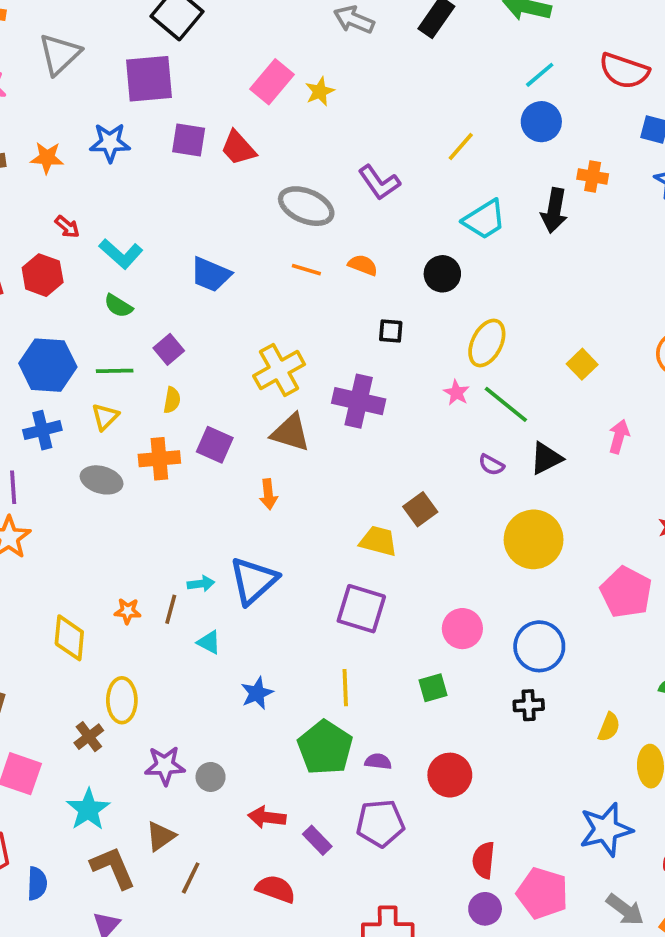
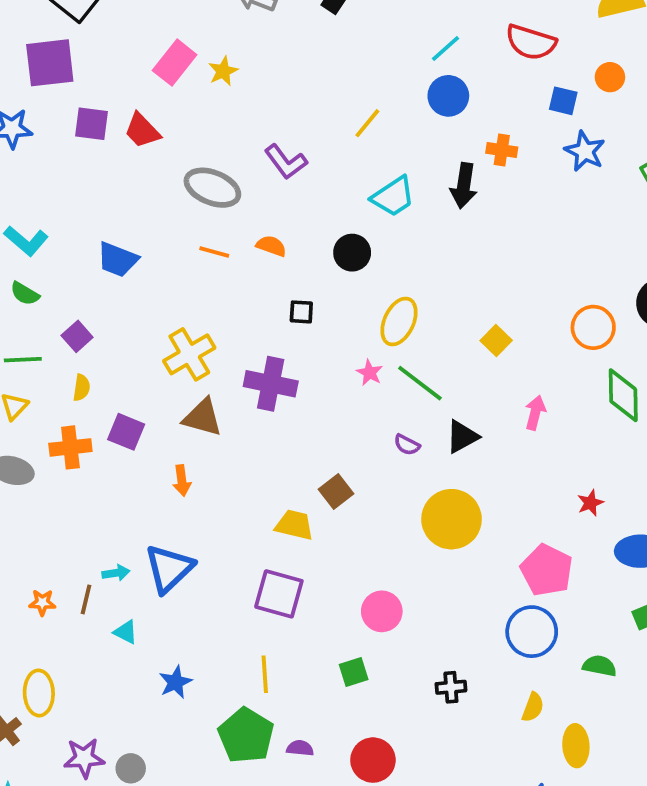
blue circle: (539, 646) -> (532, 632), moved

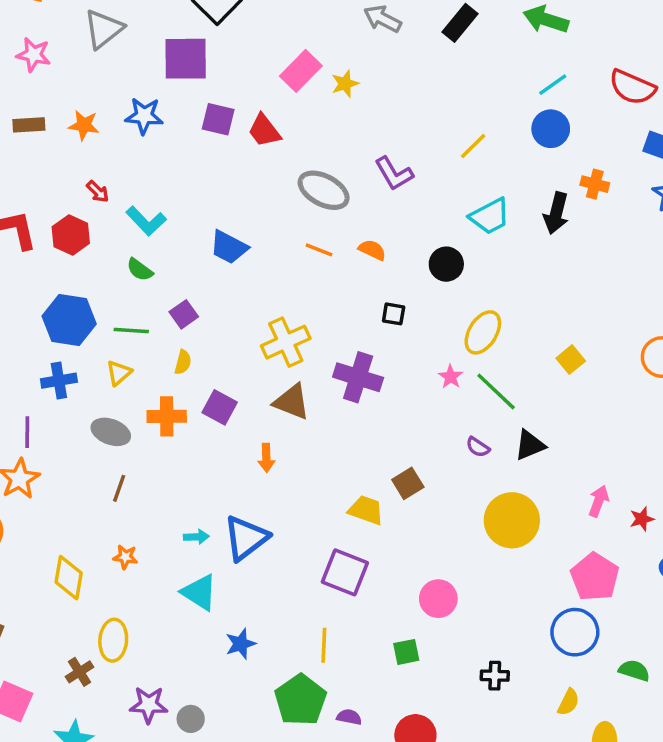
pink arrow: (535, 413) -> (599, 501), moved
brown line: (86, 599) -> (119, 488), moved
cyan triangle: (126, 632) -> (199, 592), size x1.6

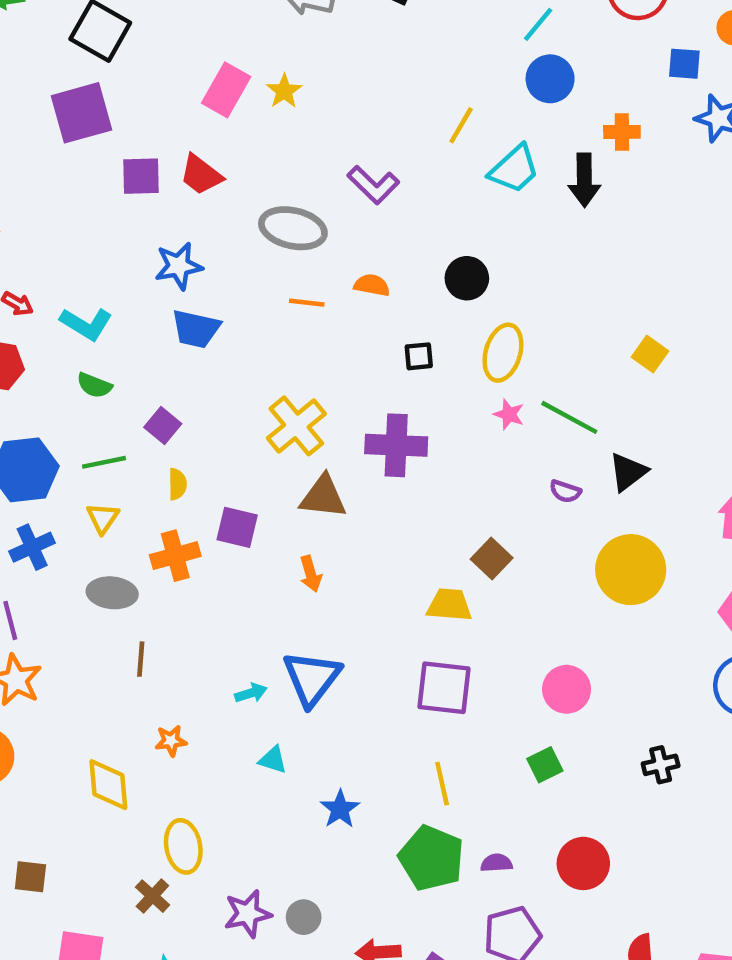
blue star: (144, 116) -> (179, 266), moved
cyan trapezoid: (490, 216) -> (514, 169), moved
yellow ellipse: (483, 332) -> (503, 353), moved
cyan triangle: (199, 592) -> (273, 760), size x0.6

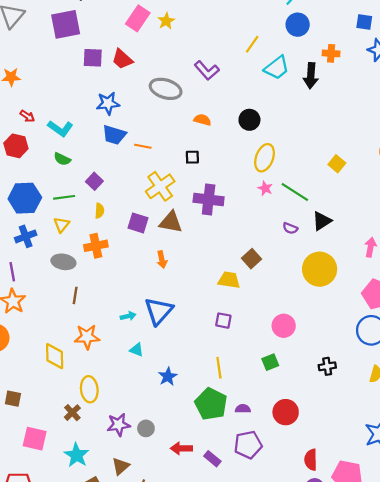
orange line: (307, 303) -> (143, 146), moved
black square: (419, 356) -> (192, 157), moved
purple square: (237, 527) -> (138, 223), moved
purple square: (444, 688) -> (223, 321), size x0.6
orange star: (171, 741) -> (87, 337), size x1.6

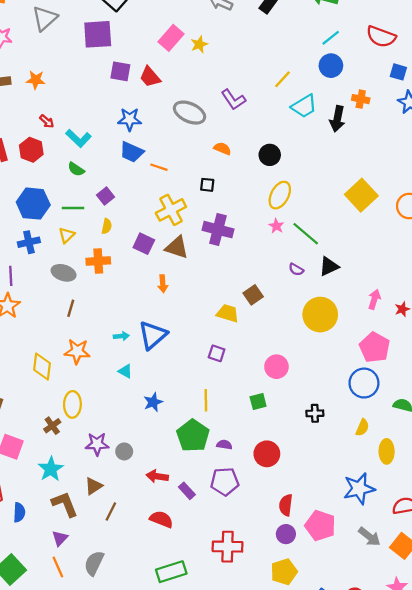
yellow square: (337, 164) -> (361, 195), moved, size x1.8

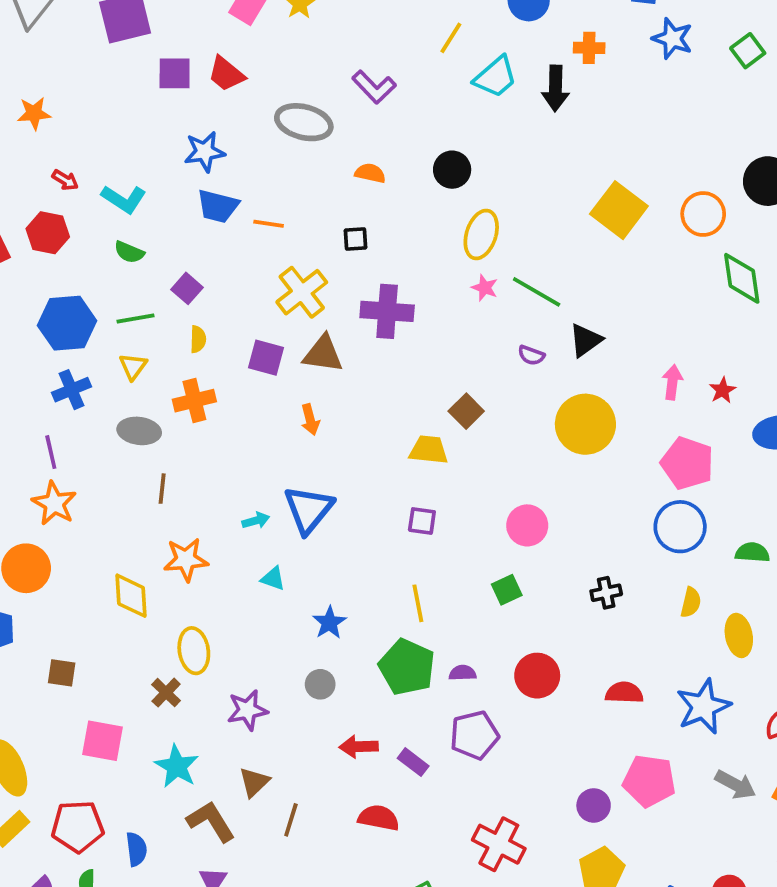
gray circle: (124, 451) -> (320, 684), moved
red semicircle: (286, 505) -> (624, 693), moved, turned 95
red cross: (228, 547) -> (499, 844), turned 36

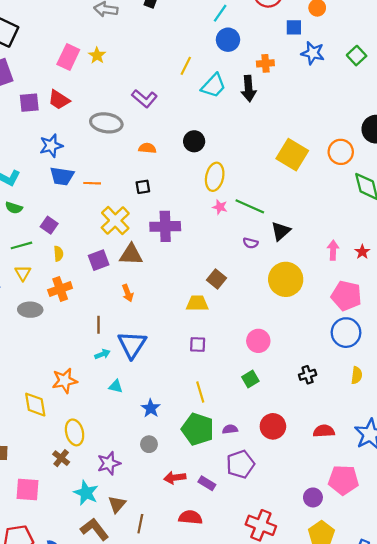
purple square: (266, 358) -> (99, 260), turned -30
brown line: (162, 489) -> (98, 325), moved
cyan star: (177, 766) -> (86, 493), moved

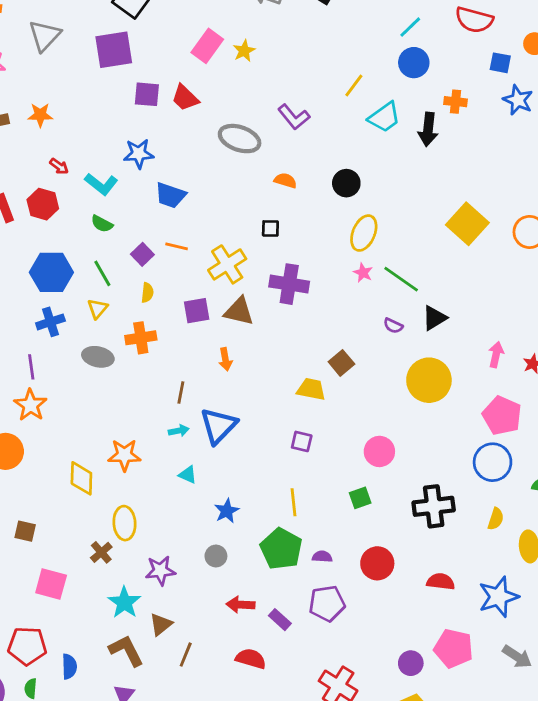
blue star: (51, 146) -> (139, 154), moved
orange line: (92, 183) -> (177, 246), moved
green line: (21, 245) -> (102, 273), turned 65
black cross: (308, 375) -> (434, 506), size x1.8

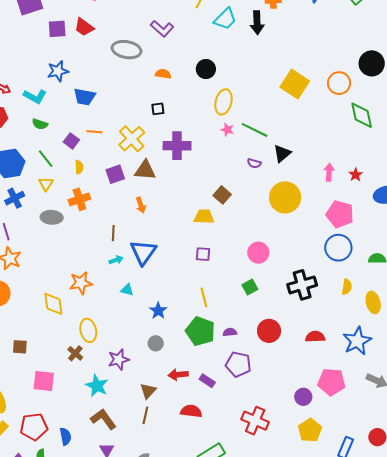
purple pentagon: (327, 603) -> (238, 364), turned 30
brown triangle: (161, 624) -> (148, 391), moved

